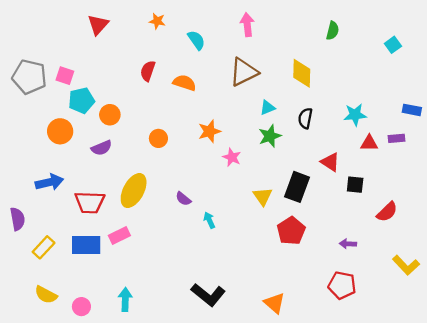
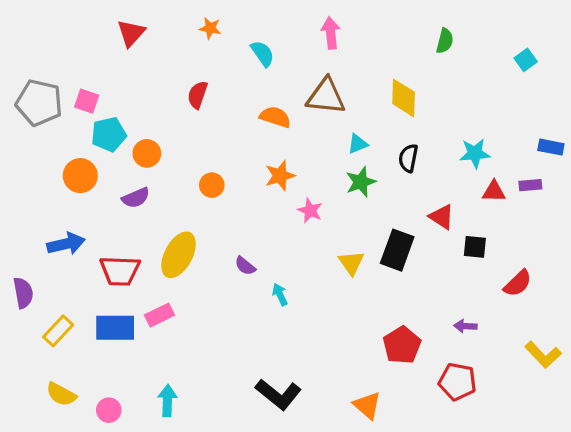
brown triangle: (244, 72) -> (326, 96), turned 32
orange semicircle: (184, 83) -> (275, 117), moved
red pentagon: (291, 231) -> (402, 345), moved

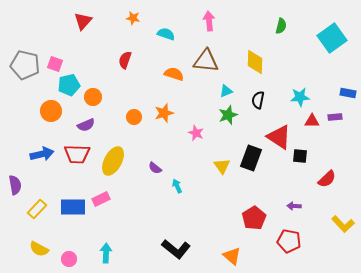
cyan semicircle: (263, 54) -> (166, 34), turned -36
cyan square: (526, 60) -> (332, 38), size x2.0
orange star: (280, 176) -> (164, 113), moved
red triangle: (442, 217) -> (279, 137), size x1.5
red trapezoid: (120, 271) -> (77, 154), moved

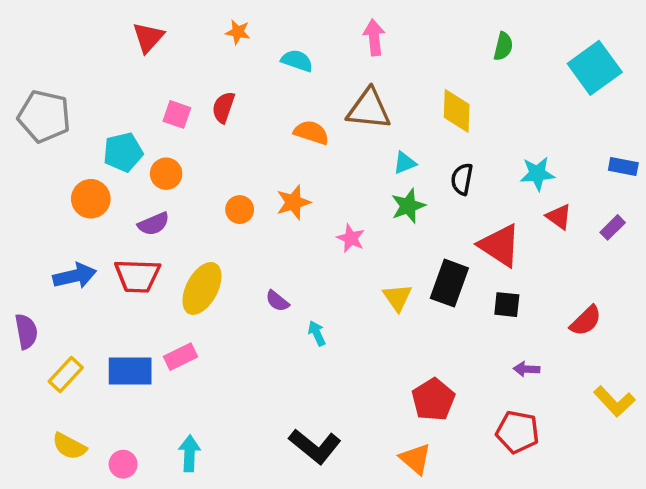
pink square: (55, 64) -> (177, 114), moved
purple rectangle: (335, 117) -> (613, 227), moved, turned -40
red triangle: (312, 121) -> (559, 217), turned 35
black square: (300, 156) -> (507, 305), moved
red pentagon: (254, 218) -> (433, 400), moved

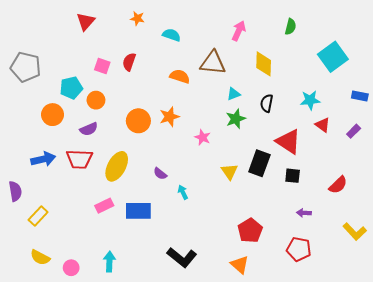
pink arrow: (374, 37) -> (239, 31), moved, turned 30
cyan square: (595, 68) -> (333, 57), moved
orange circle: (240, 210) -> (138, 121), size x1.5
blue rectangle: (130, 371) -> (138, 211), moved

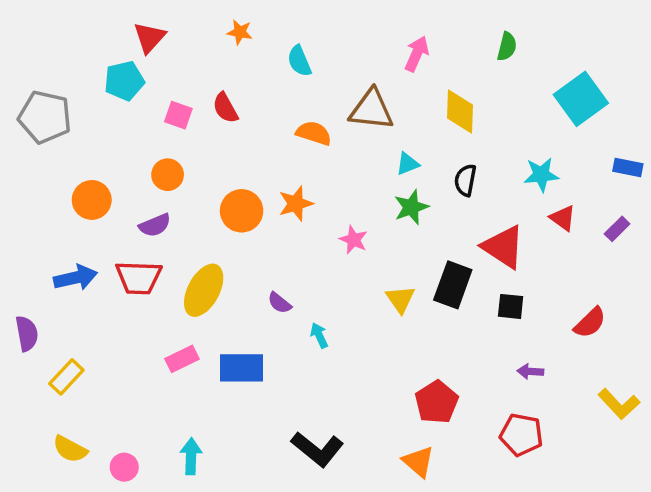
cyan semicircle: (171, 35) -> (299, 61), turned -132
red semicircle: (129, 62) -> (225, 108), turned -48
cyan pentagon: (71, 88) -> (124, 81), moved

